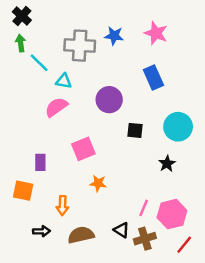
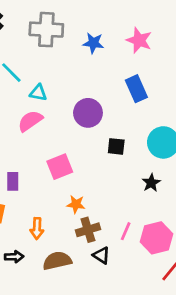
gray cross: (80, 46) -> (46, 30), moved
brown cross: (145, 239) -> (88, 230), moved

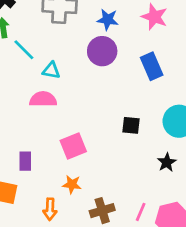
purple circle: (88, 113) -> (102, 51), moved
pink semicircle: (30, 121) -> (43, 99), turned 35
orange star: (76, 204) -> (72, 184), moved

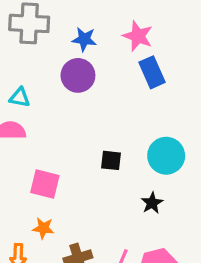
blue rectangle: (152, 66) -> (152, 72), moved
pink square: (73, 146) -> (45, 184), turned 36

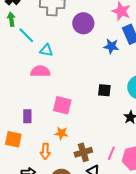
blue star: (84, 39) -> (111, 46), moved
purple circle: (78, 75) -> (83, 23), moved

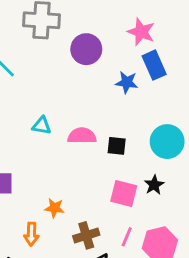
cyan triangle: (46, 50) -> (42, 126), moved
pink semicircle: (40, 71) -> (82, 136), moved
pink square: (62, 105) -> (124, 194), moved

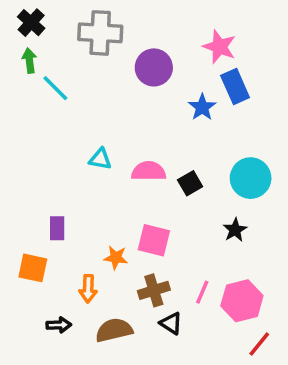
blue star: (127, 82) -> (202, 107), turned 30
black square: (117, 146) -> (190, 183), turned -36
pink square: (124, 194) -> (154, 240), moved

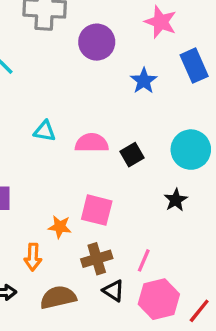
blue rectangle: (235, 86) -> (194, 66), moved
pink hexagon: (242, 301) -> (159, 299), moved

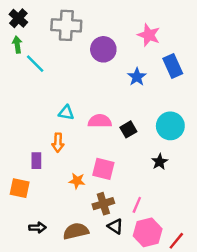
orange arrow: (33, 257) -> (58, 143), moved

